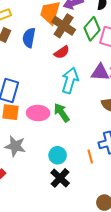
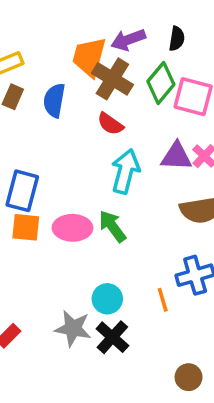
red semicircle: (62, 52) -> (110, 124), turned 70
gray star: (15, 146) -> (73, 328), moved

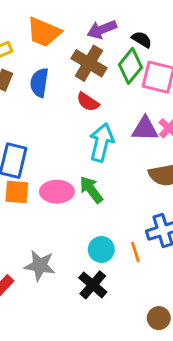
black semicircle: (177, 39) -> (142, 40), moved, turned -66
orange trapezoid: (89, 57) -> (44, 32), moved, turned -81
cyan circle: (107, 299) -> (101, 249), moved
gray star: (73, 328) -> (40, 265), moved

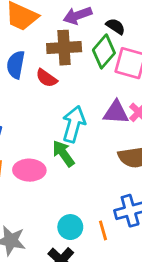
brown cross: (89, 63) -> (64, 48), turned -36
red semicircle: (88, 102) -> (46, 78), moved
green arrow: (91, 190) -> (63, 154), moved

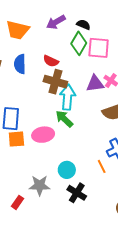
brown cross: (64, 48) -> (55, 82), moved, turned 30
red semicircle: (46, 78) -> (51, 61), moved
cyan circle: (70, 227) -> (67, 170), moved

